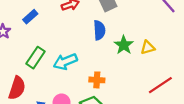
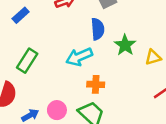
yellow triangle: (148, 48) -> (153, 57), moved
cyan arrow: (65, 62) -> (79, 57), moved

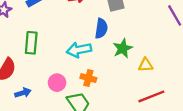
green rectangle: (27, 61) -> (31, 43), turned -40
pink circle: (57, 110) -> (57, 83), moved

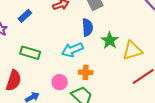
green rectangle: (31, 43) -> (30, 53), turned -66
yellow triangle: (146, 65) -> (132, 51), size x1.5

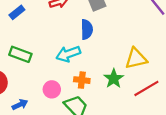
green star: (110, 41) -> (114, 79), moved

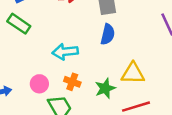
blue semicircle: (87, 29) -> (108, 34), moved
green rectangle: (20, 54) -> (19, 24), moved

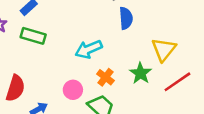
yellow triangle: (133, 73) -> (164, 49), turned -35
orange cross: (72, 82) -> (105, 77), turned 35

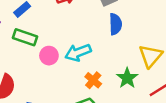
pink circle: (73, 90) -> (49, 56), moved

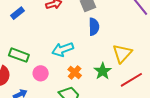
green rectangle: (25, 37) -> (19, 55), moved
pink circle: (49, 56) -> (41, 73), moved

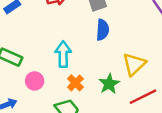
cyan arrow: (63, 49) -> (63, 54), turned 105

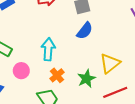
blue semicircle: (103, 30) -> (85, 31), turned 30

